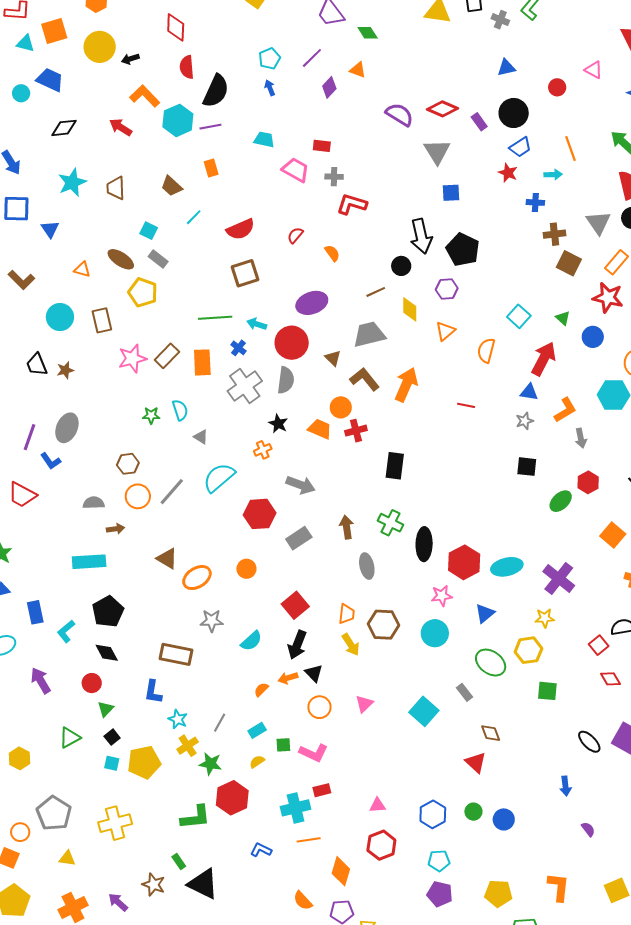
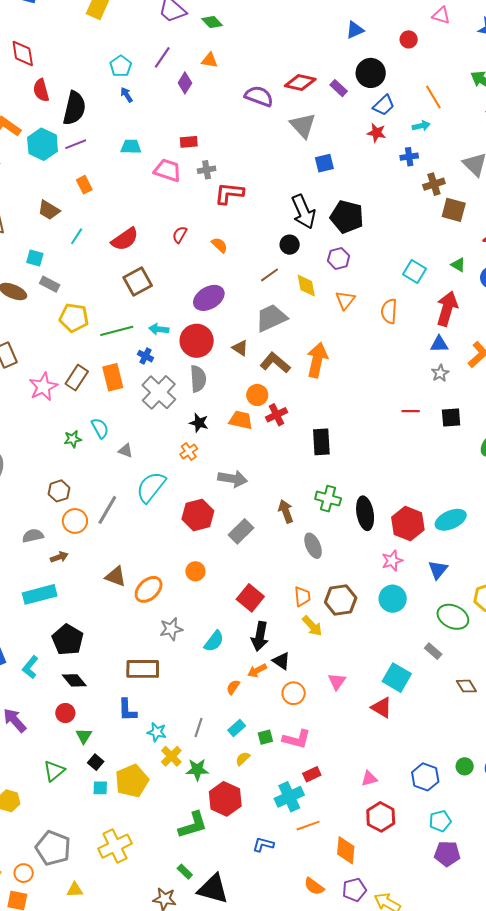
yellow pentagon: (143, 292) -> (74, 318), moved
red line: (466, 405) -> (411, 411), moved
red triangle: (476, 762) -> (382, 708), moved

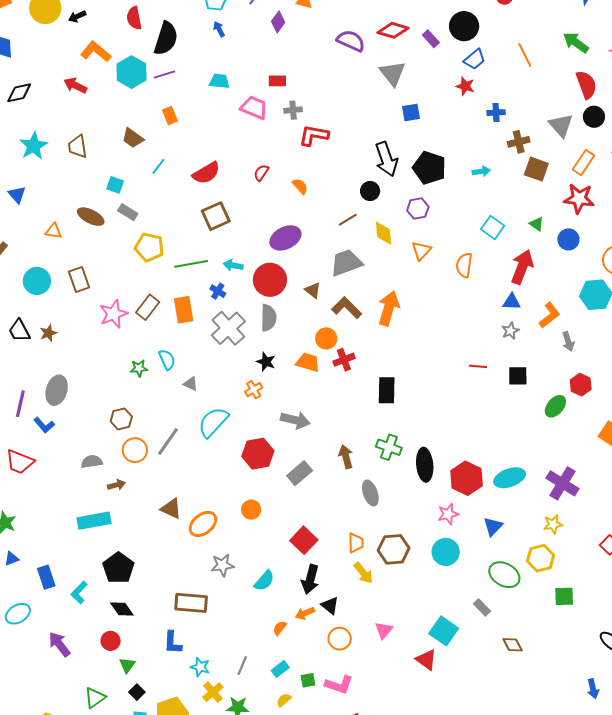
cyan arrow: (421, 126) -> (481, 171), moved

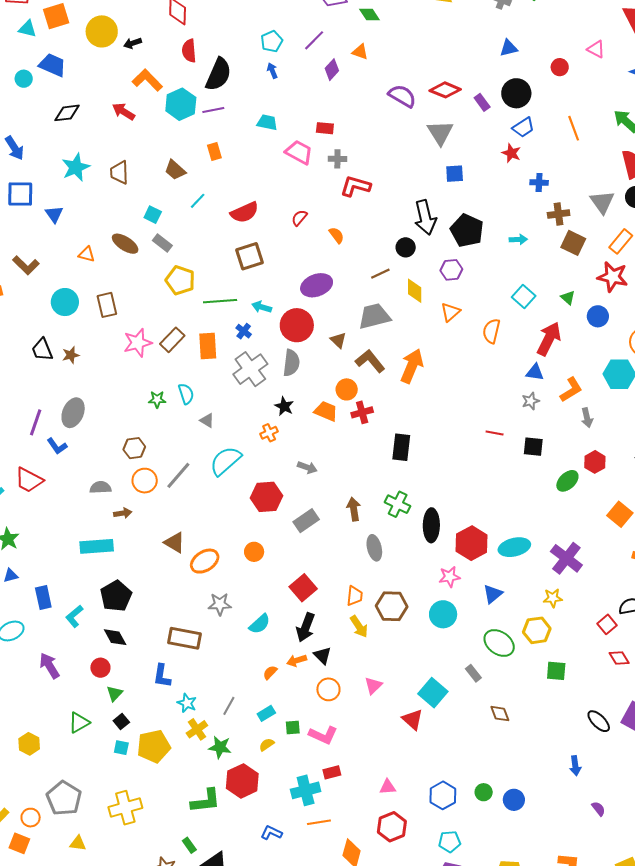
gray arrow: (295, 420) -> (307, 467), size x0.7

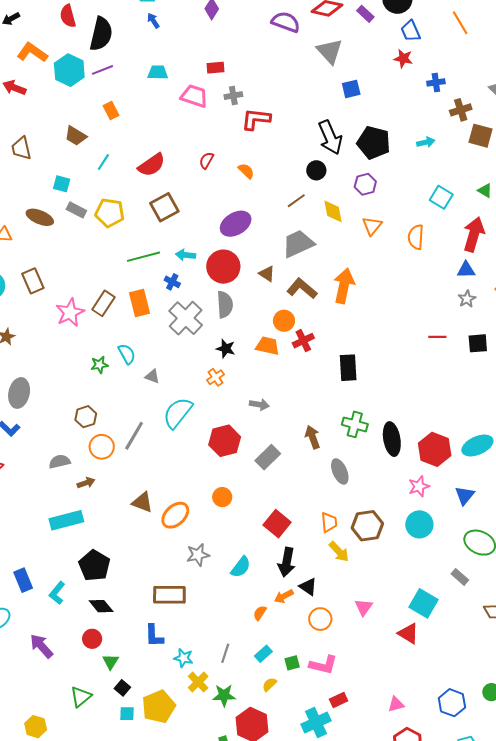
blue trapezoid: (523, 127) -> (411, 31), turned 110
yellow pentagon: (180, 280) -> (110, 213), moved

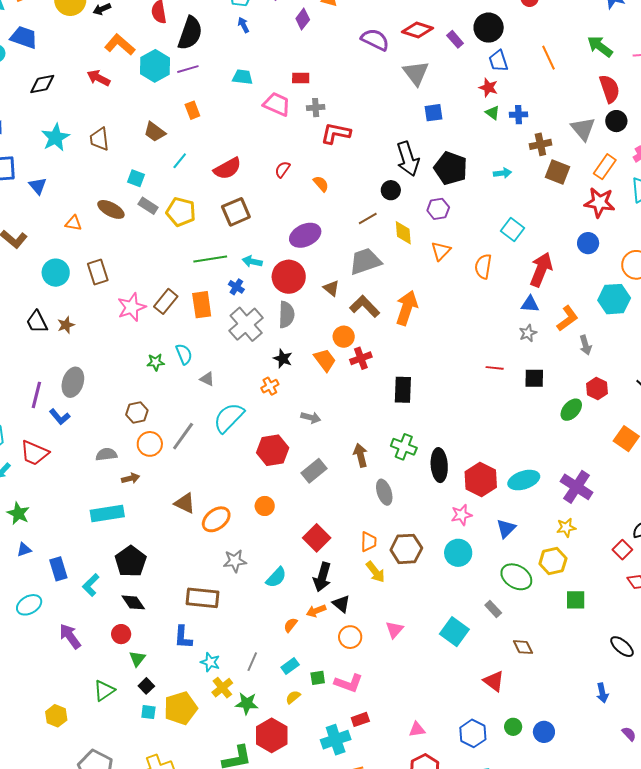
green triangle: (485, 191) -> (493, 113), moved
orange trapezoid: (268, 346) -> (325, 360), turned 35
red triangle: (408, 633) -> (494, 681), moved

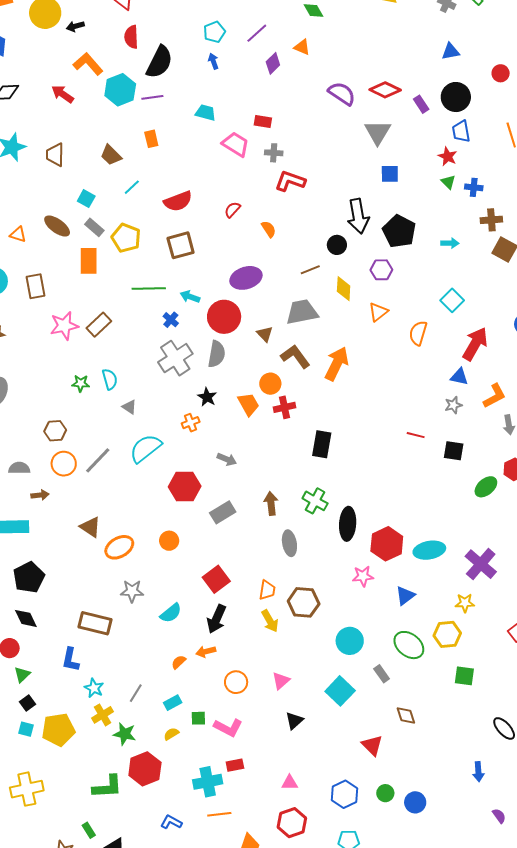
orange rectangle: (202, 305) -> (89, 261), moved
cyan circle: (458, 553) -> (350, 641), moved
black triangle: (341, 604) -> (294, 721), moved, turned 30

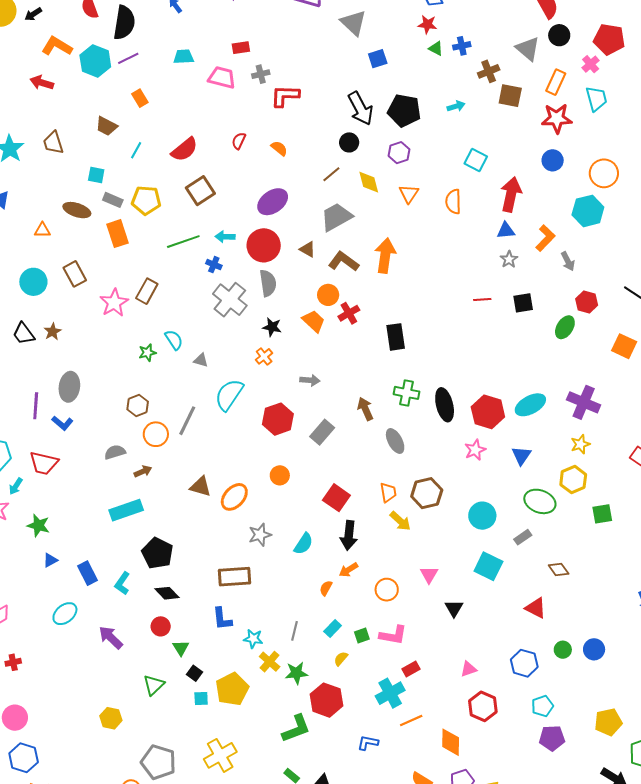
gray rectangle: (382, 674) -> (523, 537), turned -72

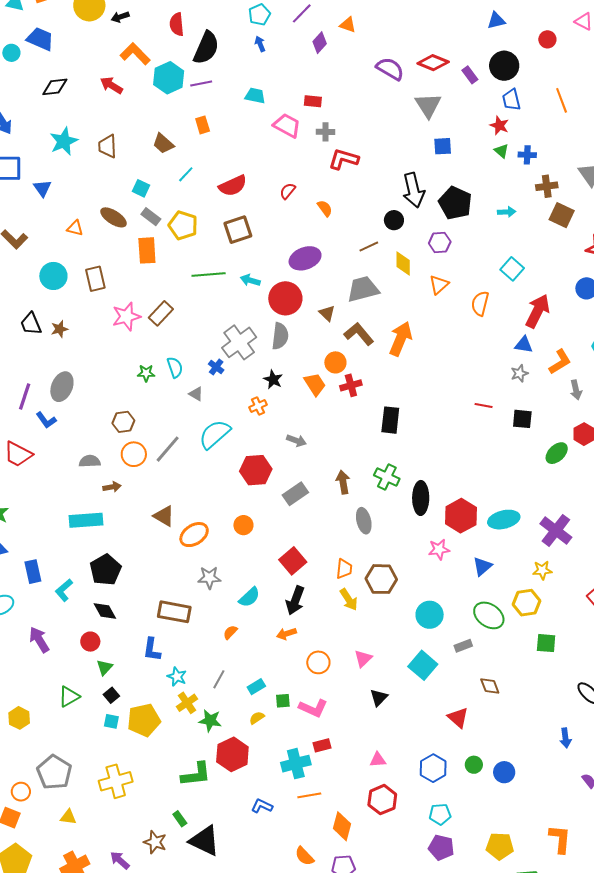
blue cross: (214, 265) -> (216, 367), moved
orange semicircle: (326, 588) -> (230, 632), moved

